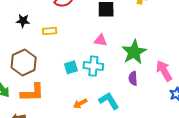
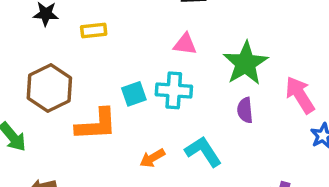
orange L-shape: (32, 93) -> (96, 125), moved

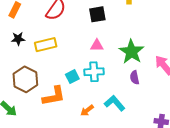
yellow rectangle: (94, 31) -> (46, 45), size x1.5

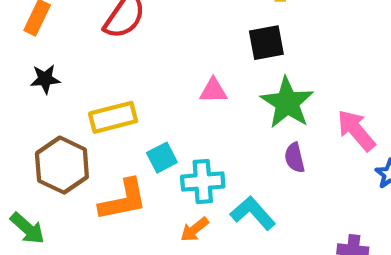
black square: (97, 14) -> (266, 43), moved
yellow rectangle: (46, 45) -> (113, 117), moved
cyan cross: (94, 72) -> (203, 182), moved

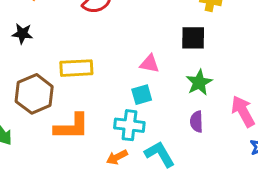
black star: (45, 79) -> (22, 34), moved
green star: (287, 103) -> (199, 82), size x0.7
cyan square: (162, 158) -> (142, 95), moved

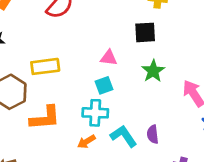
purple semicircle: (196, 122) -> (153, 134), moved

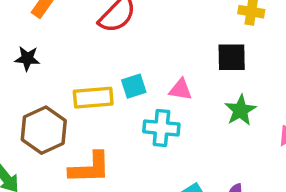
cyan square: (104, 85) -> (134, 86), moved
cyan cross: (95, 113) -> (161, 128), moved

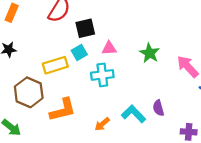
black square: (232, 57) -> (85, 28), moved

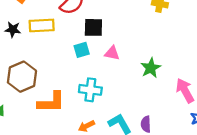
yellow rectangle: (55, 65) -> (42, 25), moved
cyan cross: (102, 75) -> (90, 90), moved

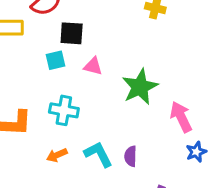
green star: (151, 68) -> (140, 87), size x1.4

